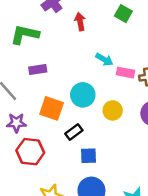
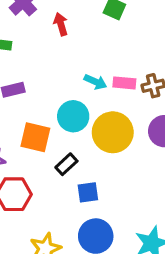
cyan arrow: (104, 59) -> (95, 82), moved
yellow circle: (113, 110) -> (113, 132), size x1.6

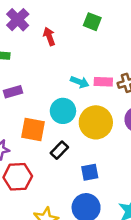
blue square: (88, 192) -> (90, 172), moved

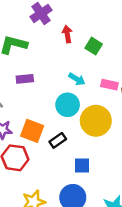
green square: (92, 22) -> (94, 46), moved
cyan arrow: (80, 82) -> (77, 79), moved
orange square: (33, 129) -> (32, 131), moved

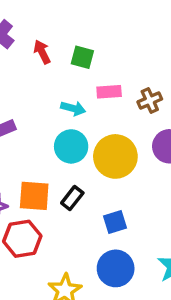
pink rectangle: (109, 85) -> (109, 92), moved

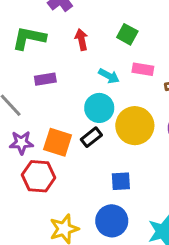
red arrow: (42, 52) -> (82, 40), moved
black rectangle: (72, 198) -> (91, 137), moved

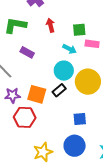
green square: (127, 34) -> (79, 30), moved, turned -32
purple rectangle: (45, 79) -> (27, 52), turned 40

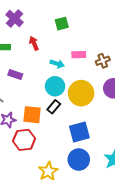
green square: (79, 30) -> (62, 24), moved
blue square: (80, 119) -> (79, 132), size x1.5

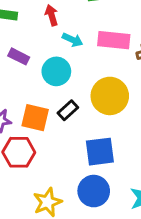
pink rectangle: (79, 55) -> (114, 40), size x1.5
cyan arrow: (57, 64) -> (73, 40), moved
cyan circle: (55, 86) -> (56, 71), moved

